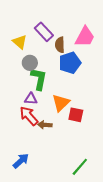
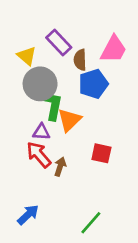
gray circle: (30, 63) -> (40, 84), size x1.6
orange triangle: (61, 103) -> (69, 120), moved
brown arrow: (45, 125) -> (60, 167), turned 104
green line: (80, 167) -> (91, 223), moved

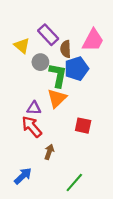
gray circle: (40, 84) -> (40, 62), moved, size x0.6
green L-shape: (52, 105) -> (58, 75), moved
brown arrow: (60, 167) -> (49, 152), moved

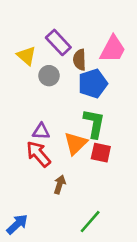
green L-shape: (58, 75) -> (94, 123), moved
orange triangle: (57, 98) -> (76, 143), moved
blue arrow: (23, 176) -> (17, 224), moved

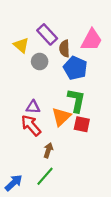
blue pentagon: (93, 84) -> (75, 68), turned -30
green line: (90, 222) -> (45, 176), moved

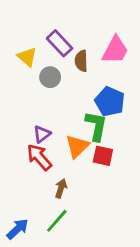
blue pentagon: (75, 68) -> (110, 102), moved
purple triangle: (33, 107) -> (42, 134), turned -40

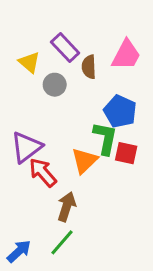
purple triangle: (42, 134) -> (26, 147), moved, size x1.6
red square: (103, 156) -> (126, 153), moved
brown arrow: (61, 188) -> (67, 207), size x1.4

